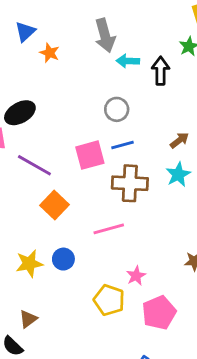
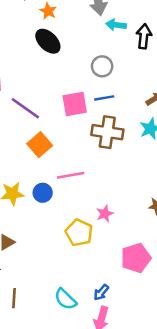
black ellipse: (20, 113) -> (48, 41), moved, turned 68
pink line: (109, 229) -> (71, 175), moved
pink pentagon: (159, 313) -> (136, 258), moved

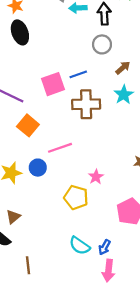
black ellipse: (48, 41) -> (20, 32), turned 35
gray circle: (102, 66) -> (102, 44), moved
cyan semicircle: (65, 299) -> (80, 246), moved

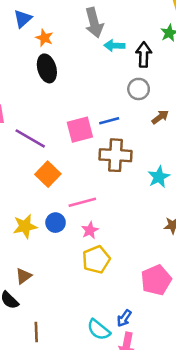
cyan star: (124, 95) -> (159, 177), moved
pink star: (96, 177) -> (90, 230), moved
yellow pentagon: (76, 197) -> (96, 260), turned 30
cyan semicircle: (80, 246) -> (99, 330), moved

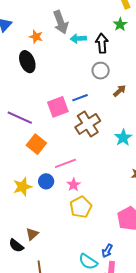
orange star: (44, 38) -> (36, 37), moved
brown cross: (116, 155) -> (88, 124), turned -30
brown triangle: (24, 276) -> (32, 234), moved

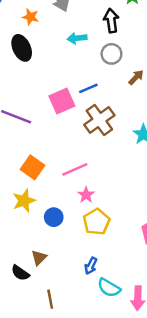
cyan arrow: (78, 39) -> (77, 38), moved
orange square: (36, 144) -> (33, 167), moved
blue circle: (46, 181) -> (54, 217), moved
blue arrow: (107, 251) -> (91, 266), moved

